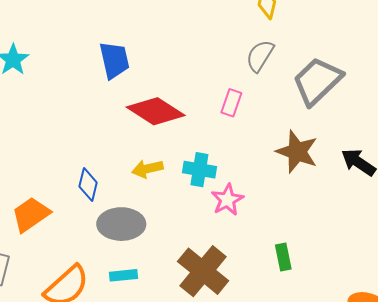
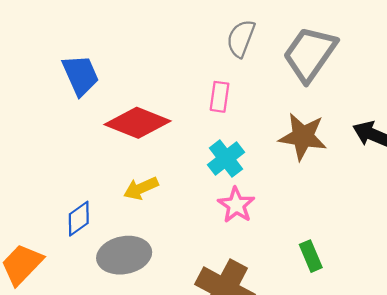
cyan cross: (199, 170) -> (226, 158), moved, turned -36
blue diamond: (88, 185) -> (79, 219), turned 52

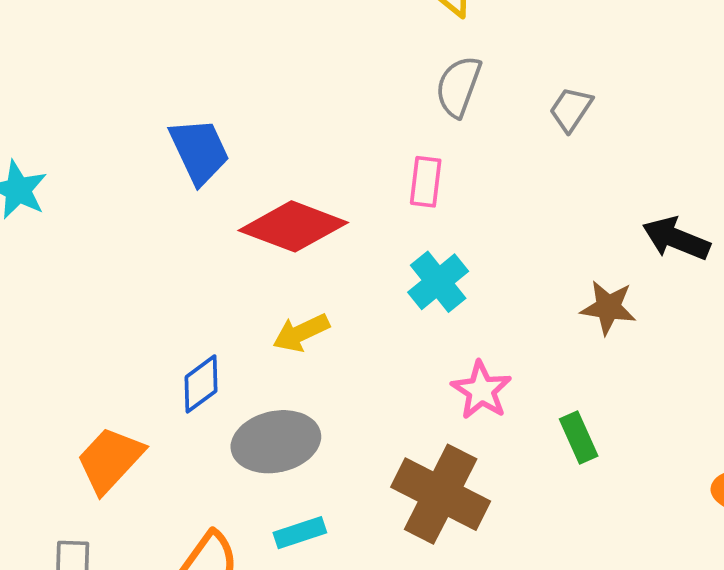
gray trapezoid: (310, 54) -> (571, 109), size x0.5
brown star: (303, 137) -> (608, 307), moved, size x0.7
pink star: (236, 205) -> (481, 390), moved

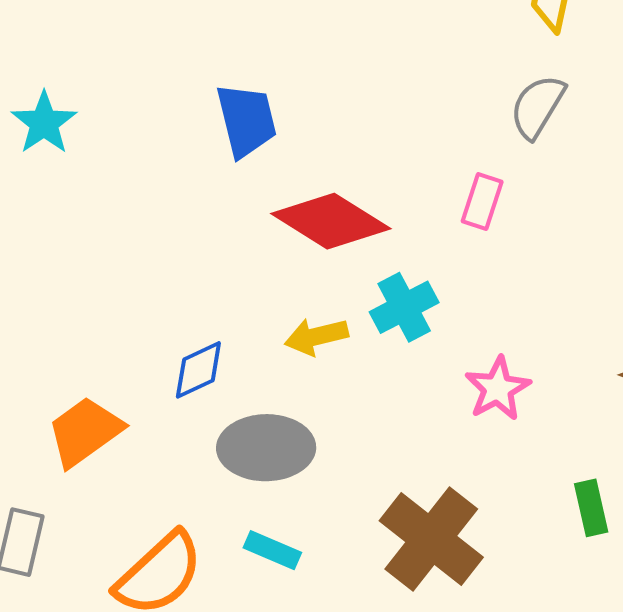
cyan cross: (438, 282) -> (404, 307), moved
pink star: (481, 390) -> (498, 389), moved
cyan rectangle: (300, 533) -> (272, 550), turned 30

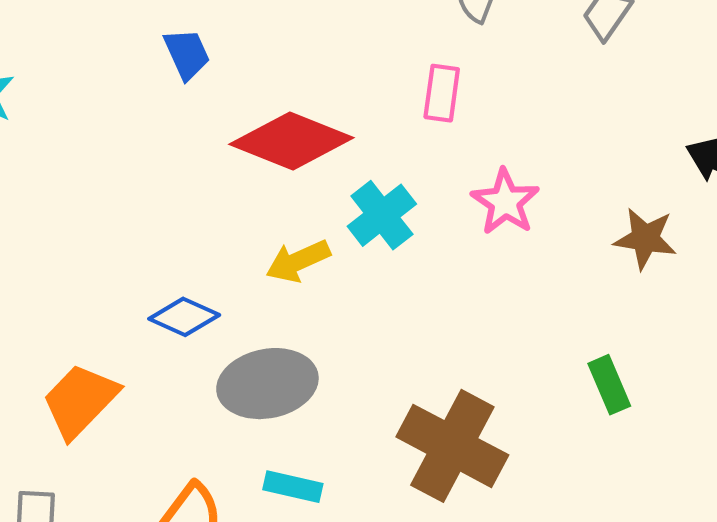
blue trapezoid: (246, 120) -> (187, 54), size x0.7
blue diamond: (198, 370) -> (184, 317), turned 60
pink star: (498, 389) -> (505, 202), moved

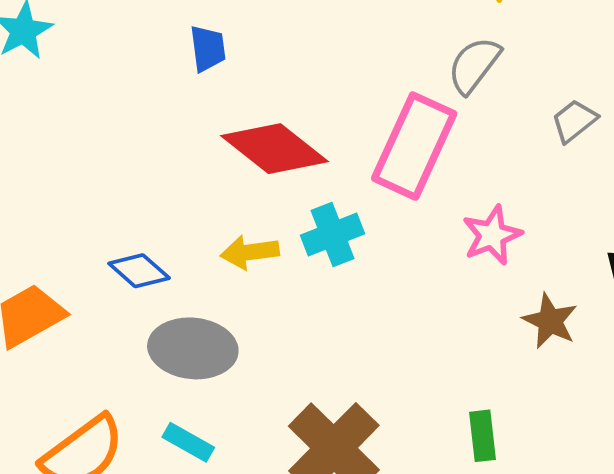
pink rectangle: (442, 93) -> (414, 146), size x2.0
pink star: (505, 202) -> (492, 235), moved

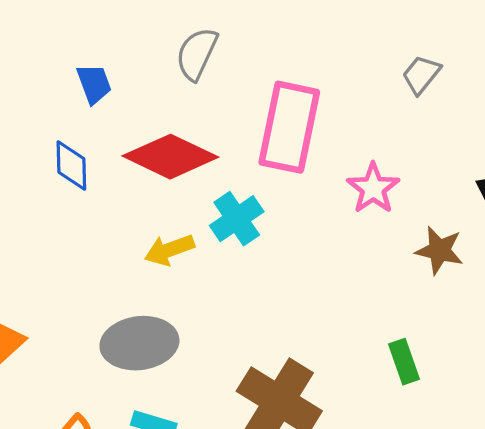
gray semicircle: (474, 65) -> (197, 54), moved
blue diamond: (139, 271) -> (71, 165), moved, turned 60

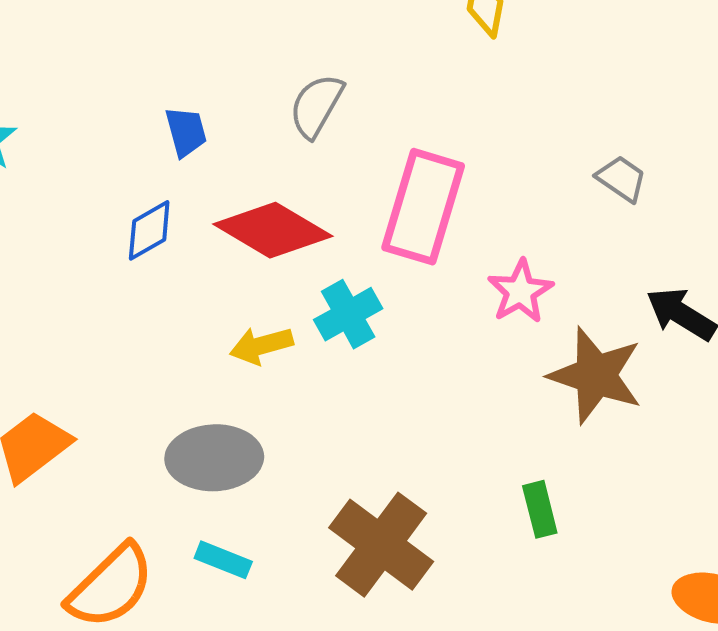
gray trapezoid: (421, 75) -> (621, 179), moved, turned 81
blue diamond: (71, 165) -> (149, 230), turned 57
brown star: (439, 250) -> (596, 375), size x1.6

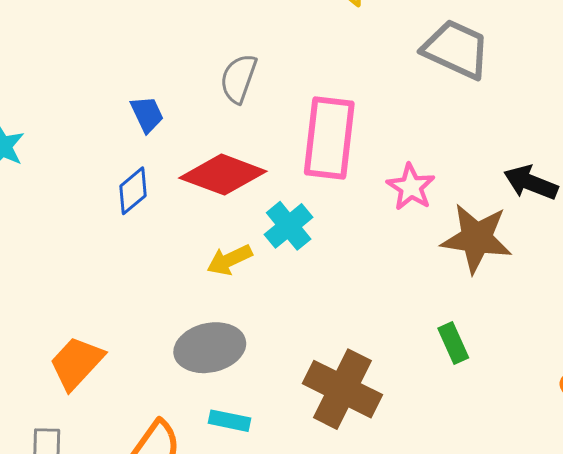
gray trapezoid: (621, 179) -> (456, 49), moved, size x1.8

